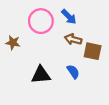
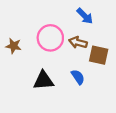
blue arrow: (69, 17) -> (85, 16), moved
pink circle: (41, 21) -> (50, 38), moved

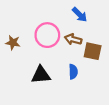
blue semicircle: (78, 77) -> (73, 72), turned 32

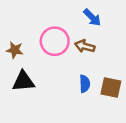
brown square: (93, 51) -> (111, 88), moved
black triangle: (41, 75) -> (23, 81), moved

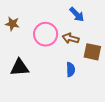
brown star: (15, 50) -> (12, 24), moved
brown square: (111, 88) -> (92, 52), moved

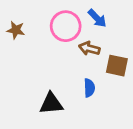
pink circle: (46, 34) -> (66, 26), moved
black triangle: (20, 67) -> (51, 104), moved

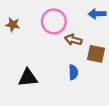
blue arrow: (97, 18) -> (97, 14), moved, turned 133
black triangle: (51, 104) -> (28, 78), moved

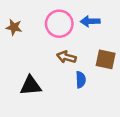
blue arrow: (97, 14) -> (90, 21), moved
brown arrow: (73, 40) -> (66, 57), moved

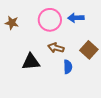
brown square: (106, 59) -> (89, 50), turned 30
black triangle: (31, 86) -> (31, 62), moved

